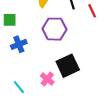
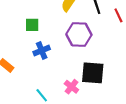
black square: (68, 66) -> (93, 73), turned 30

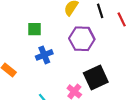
black square: (93, 73) -> (96, 77), turned -30

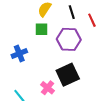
green square: (35, 29) -> (41, 29), moved
purple hexagon: (82, 39) -> (69, 39), moved

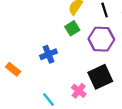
green square: (41, 29) -> (72, 28), turned -32

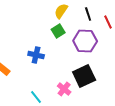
blue cross: (49, 54) -> (36, 55), turned 35

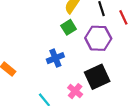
blue cross: (36, 55) -> (55, 58), moved, turned -35

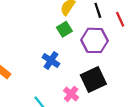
blue cross: (55, 58) -> (51, 60), turned -35

